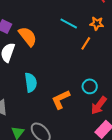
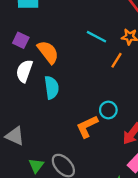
cyan semicircle: (31, 82) -> (52, 88), moved
cyan circle: (90, 86) -> (108, 110), moved

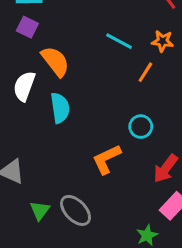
purple square: (21, 40) -> (27, 27), moved
cyan circle: (108, 110) -> (141, 127), moved

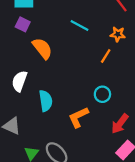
cyan line: (119, 41) -> (79, 25), moved
white semicircle: (24, 86) -> (19, 81), moved
cyan semicircle: (60, 108) -> (46, 101), moved

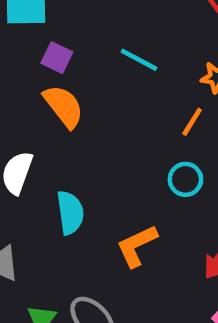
purple square: (23, 24) -> (57, 58), moved
cyan circle: (102, 94) -> (185, 179), moved

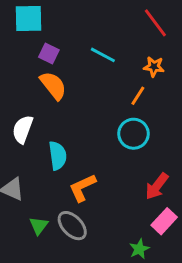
cyan circle: (185, 179) -> (133, 134), size x1.4
orange L-shape: (137, 246) -> (82, 188), moved

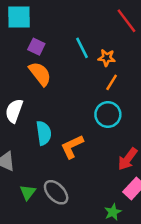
cyan line: (103, 55) -> (82, 48), turned 35
orange star: (154, 67) -> (107, 58), moved
orange L-shape: (82, 188) -> (72, 147), moved

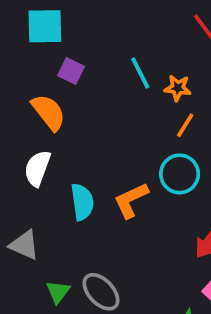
orange semicircle: (40, 74) -> (49, 112), moved
orange L-shape: (72, 147) -> (131, 200), moved

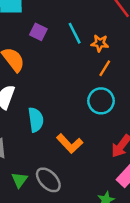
purple square: (71, 71) -> (38, 32), moved
orange L-shape: (131, 200) -> (70, 144), moved, turned -108

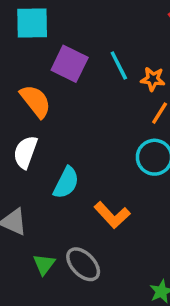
purple square: (38, 32) -> (70, 64), size x1.5
cyan semicircle: (36, 120) -> (66, 183), turned 35

